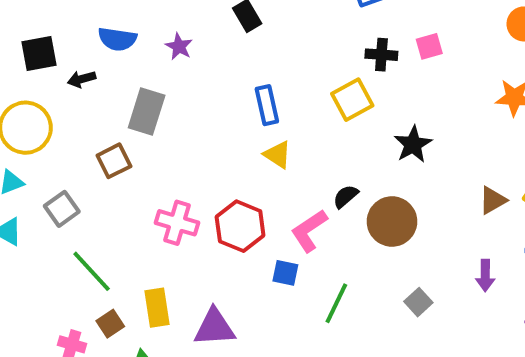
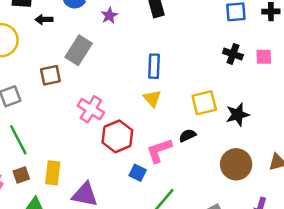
yellow square: (352, 100) -> (204, 103), moved
brown circle: (392, 222) -> (236, 164), moved
pink cross: (177, 223) -> (91, 109), moved

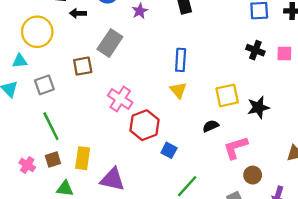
pink L-shape: (159, 151) -> (236, 148), moved
brown circle: (236, 164) -> (253, 175), moved, size x0.6
blue square: (138, 173) -> (169, 150), moved

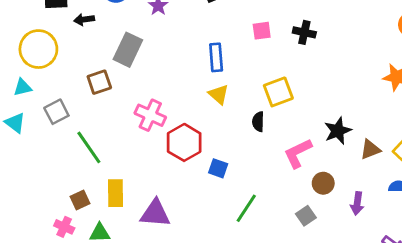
pink square: (284, 54) -> (262, 31), moved
black star: (258, 107) -> (338, 131), moved
green line: (51, 126) -> (89, 147), moved
black semicircle: (211, 126) -> (258, 122), moved, turned -56
pink cross: (27, 165) -> (64, 227), moved

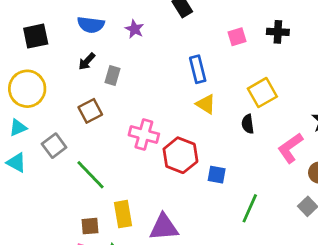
black arrow: (84, 20) -> (87, 61), moved, turned -30
gray rectangle: (128, 50) -> (113, 75), size x0.6
brown square: (80, 200) -> (90, 226), turned 30

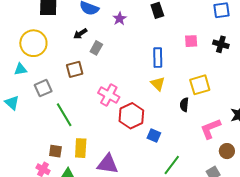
cyan triangle: (16, 163) -> (12, 103), moved

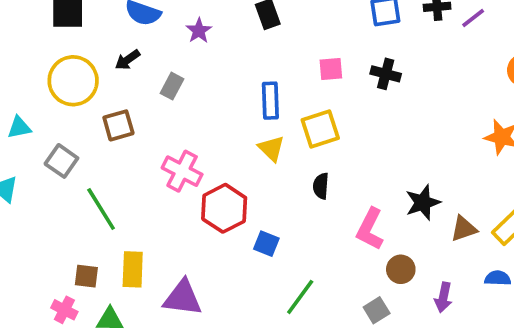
yellow circle: (33, 43) -> (73, 81), moved
gray rectangle: (96, 48) -> (172, 86), moved
yellow square: (200, 85) -> (320, 129), moved
gray square: (43, 88) -> (61, 161), turned -30
pink L-shape: (211, 129) -> (370, 229), turned -40

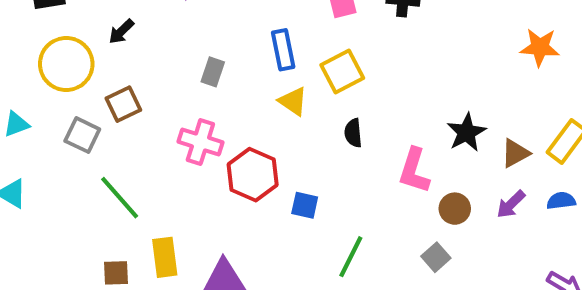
gray rectangle: (172, 86) -> (213, 72), moved
gray square: (61, 161) -> (82, 135), moved
purple arrow: (443, 297) -> (511, 204), moved, turned 44

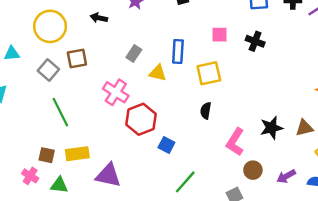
black arrow: (121, 32) -> (99, 18), moved, turned 42
yellow triangle: (293, 101) -> (158, 73), moved, turned -36
brown triangle: (515, 153) -> (304, 128), moved
yellow rectangle: (165, 257) -> (77, 154), turned 75

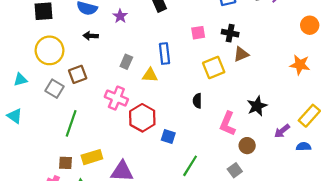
yellow square: (209, 73) -> (214, 67), moved
green line: (60, 112) -> (71, 123), turned 55
brown triangle: (304, 128) -> (241, 54), moved
purple arrow: (286, 176) -> (282, 131), moved

